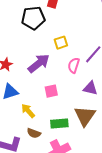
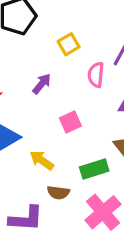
purple arrow: (39, 63) -> (42, 84), size x0.6

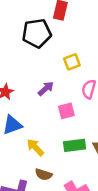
pink square: (70, 122) -> (66, 111), moved
green rectangle: (94, 169) -> (75, 145), moved

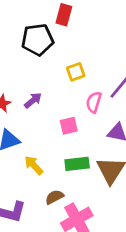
purple arrow: (46, 89) -> (33, 100), moved
brown semicircle: (44, 174) -> (54, 197), moved, turned 133

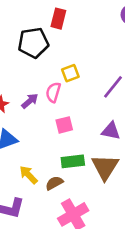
pink semicircle: (94, 102) -> (53, 92), moved
yellow arrow: (34, 165) -> (28, 175), moved
brown semicircle: (54, 197) -> (54, 183), moved

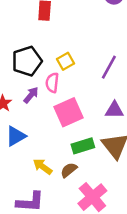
black pentagon: (33, 43) -> (27, 61), moved
pink square: (64, 125) -> (69, 112), size x1.6

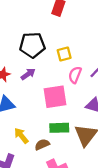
pink semicircle: (52, 83) -> (75, 75), moved

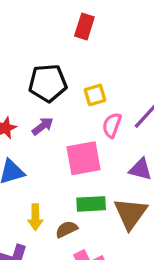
yellow arrow: (21, 136) -> (35, 217), turned -140

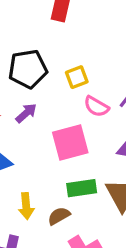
pink semicircle: (112, 125) -> (96, 106), turned -75

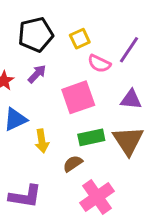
yellow arrow: (26, 206) -> (42, 141), moved

